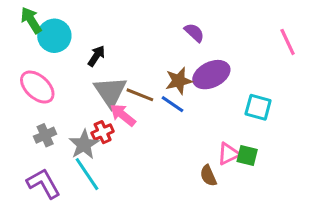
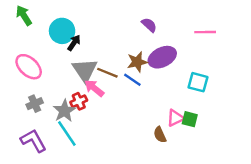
cyan circle: (54, 36) -> (62, 31), moved
pink line: (288, 42) -> (205, 32), moved, turned -66

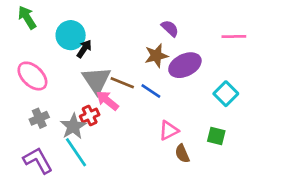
brown star: (137, 62) -> (156, 56), moved
cyan square: (198, 82) -> (226, 94), turned 30
pink triangle: (175, 118) -> (169, 130), moved

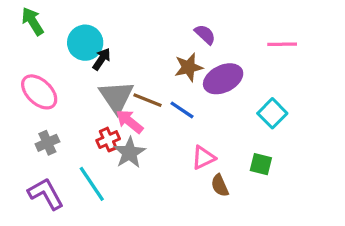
gray star: (73, 126) -> (129, 153), moved

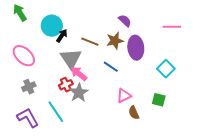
purple ellipse: (223, 79) -> (136, 48), turned -70
brown line: (148, 100) -> (90, 42), moved

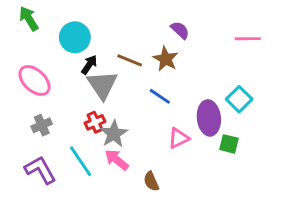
black arrow: (62, 36) -> (89, 65), moved
brown star: (115, 41) -> (166, 59), turned -30
purple ellipse: (136, 48) -> (209, 118), moved
pink arrow: (79, 74) -> (117, 160), moved
brown semicircle: (134, 113) -> (151, 181), moved

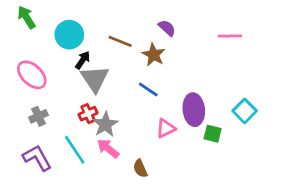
brown line: (130, 60) -> (120, 41), moved
cyan square: (239, 99) -> (245, 111), moved

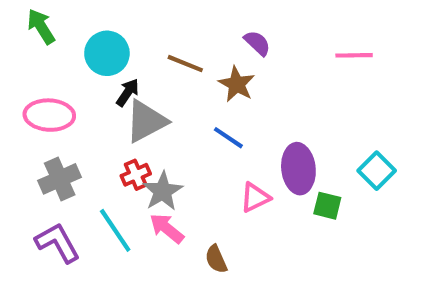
pink ellipse: (32, 75) -> (49, 115), turned -40
gray triangle: (95, 79) -> (146, 121), turned 36
gray cross: (38, 116) -> (60, 179), size x1.4

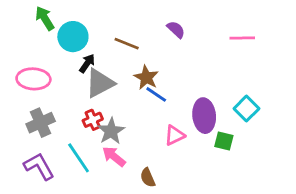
green arrow: (41, 27) -> (45, 18), moved
brown star: (237, 84) -> (146, 77), moved
cyan square: (377, 171) -> (246, 109), moved

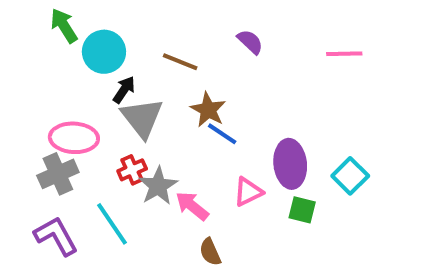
pink ellipse: (33, 79) -> (74, 138), moved
gray triangle: (100, 83) -> (142, 118), turned -40
cyan square: (246, 109) -> (350, 176), moved
green square: (224, 141) -> (302, 210), moved
pink arrow: (114, 156) -> (192, 206), moved

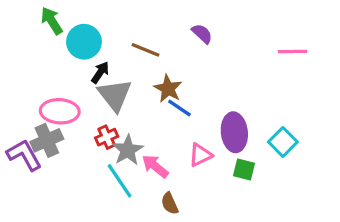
pink line: (344, 54) -> (293, 51), moved
cyan line: (112, 224) -> (120, 181), moved
purple L-shape: (56, 236) -> (24, 155), moved

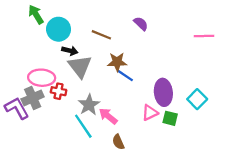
black arrow: (100, 72) -> (70, 51), turned 70
brown star: (168, 89) -> (117, 62), turned -30
red cross: (107, 137) -> (59, 91), moved, turned 35
pink triangle: (200, 155) -> (150, 113), moved

